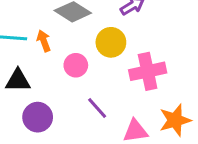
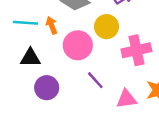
pink circle: (76, 65) -> (78, 45), size x1.5

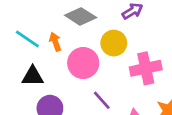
cyan line: (25, 23) -> (27, 39), turned 30

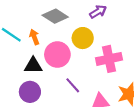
black triangle: (33, 76) -> (33, 65), moved

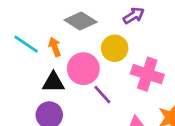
pink cross: (109, 59) -> (147, 74), turned 30
purple line: (73, 85) -> (102, 95), moved

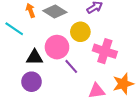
orange arrow: (55, 47) -> (30, 10), moved

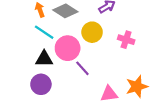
cyan line: (14, 29) -> (44, 32), moved
pink cross: (105, 51) -> (126, 40), moved, size x0.7

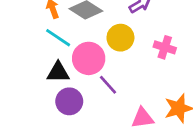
purple circle: (41, 84) -> (69, 101), moved

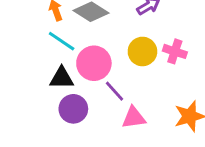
yellow circle: (120, 38) -> (142, 51), moved
pink triangle: (143, 118) -> (134, 118), moved

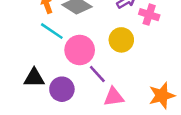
pink cross: (175, 51) -> (149, 15), moved
black triangle: (62, 78) -> (34, 78), moved

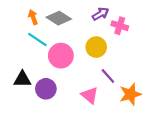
purple line: (97, 74) -> (108, 76), moved
pink triangle: (114, 97) -> (90, 95), turned 48

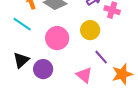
cyan line: (37, 40) -> (22, 24), moved
black triangle: (22, 79) -> (21, 60), turned -42

